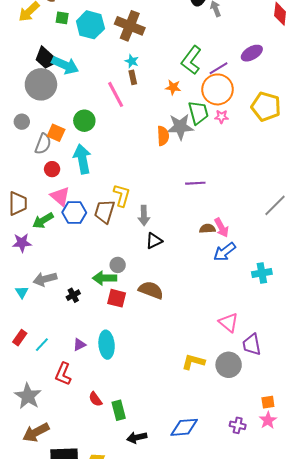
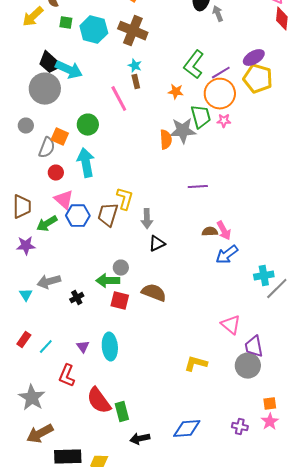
yellow pentagon: (266, 107) -> (258, 79), moved
gray line: (275, 205) -> (277, 289), moved
purple triangle: (79, 345) -> (83, 347), turned -40
gray circle: (229, 365) -> (248, 366), moved
red semicircle: (95, 399) -> (99, 401), size x1.8

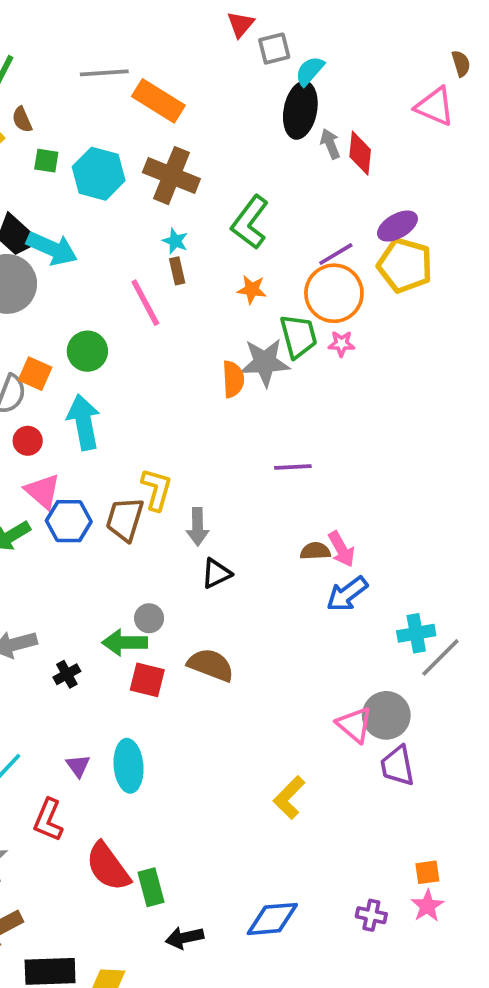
red diamond: (282, 19) -> (360, 153), moved
green L-shape: (194, 65) -> (250, 222), moved
yellow L-shape: (196, 364) -> (289, 798), turned -60
gray circle: (248, 366) -> (386, 715), moved

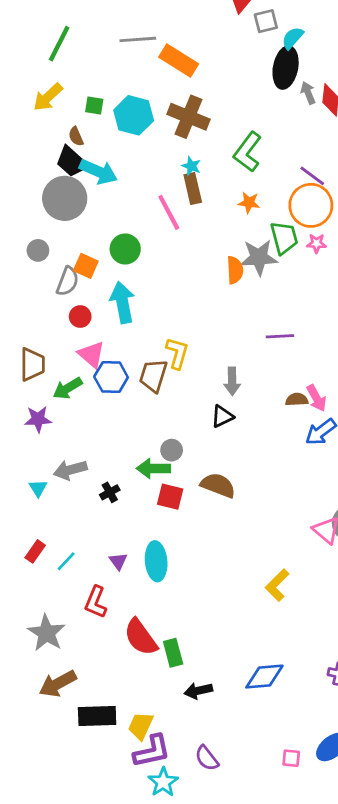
brown semicircle: (22, 120) -> (76, 136), moved
purple line: (336, 254) -> (312, 176), turned 68
brown rectangle: (177, 271) -> (193, 189), size x1.5
gray arrow: (198, 527) -> (232, 381), moved

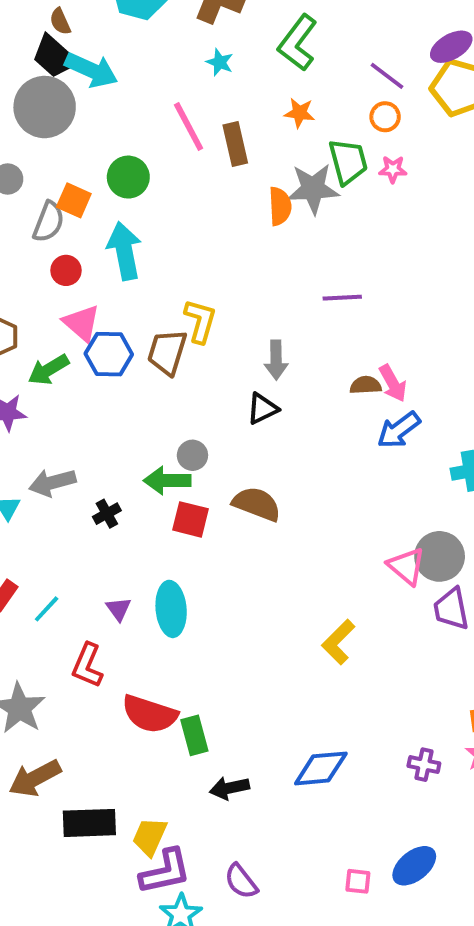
brown rectangle: (193, 189) -> (235, 144), moved
orange circle: (311, 205) -> (385, 117), size x0.5
red semicircle: (141, 637) -> (150, 714), turned -36

